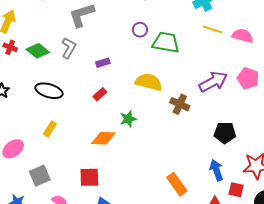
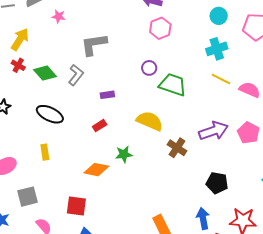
yellow rectangle: (50, 129) -> (45, 152), turned -49

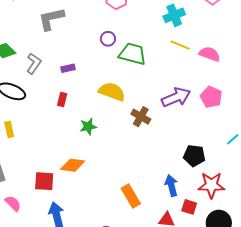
gray L-shape: (76, 75) -> (34, 64), moved
red rectangle: (100, 126) -> (62, 99), turned -40
orange diamond: (96, 170) -> (73, 165), moved
black pentagon: (217, 183) -> (194, 156), moved

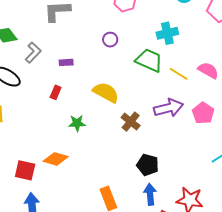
cyan cross: (174, 15) -> (167, 33), moved
yellow line: (180, 45) -> (179, 74), moved
green trapezoid: (133, 54) -> (149, 60), moved
black pentagon: (194, 156) -> (148, 165), moved

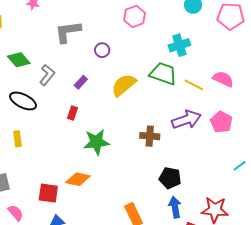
purple circle: (110, 40) -> (102, 50), moved
purple rectangle: (66, 62) -> (81, 82), turned -40
yellow semicircle: (106, 92) -> (124, 85), moved, turned -64
brown cross: (131, 122) -> (150, 136), turned -30
green star: (77, 123) -> (96, 142), size x1.5

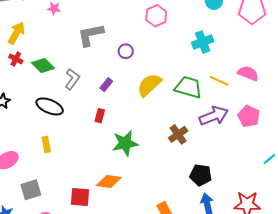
green trapezoid: (163, 74) -> (188, 87), moved
brown cross: (150, 136) -> (178, 134), turned -36

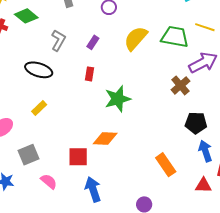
green diamond: (43, 66) -> (26, 16), moved
brown cross: (178, 134) -> (180, 85), moved
yellow rectangle: (46, 145) -> (39, 108), turned 63

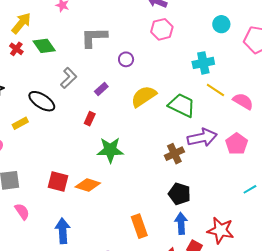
yellow line: (205, 27) -> (215, 90), moved
yellow rectangle: (39, 108) -> (20, 123), moved
red square: (78, 157) -> (58, 182), moved

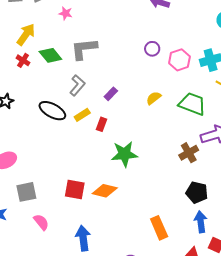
pink hexagon: (162, 29) -> (179, 60), moved
gray L-shape: (94, 37) -> (84, 49), moved
purple circle: (126, 59) -> (152, 49), moved
yellow semicircle: (144, 96) -> (154, 98), size x0.6
yellow rectangle: (20, 123) -> (82, 115), moved

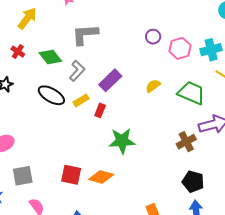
green diamond: (50, 55) -> (50, 57), moved
red cross: (23, 60) -> (18, 52), moved
purple rectangle: (111, 94) -> (110, 80), size x1.6

